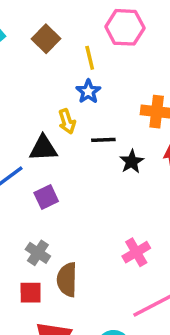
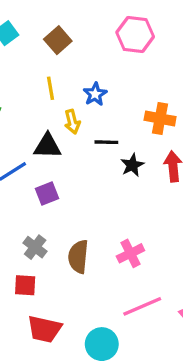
yellow line: (90, 58) -> (51, 88), moved
brown semicircle: (67, 280) -> (78, 257), moved

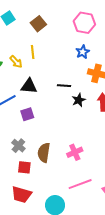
blue star: (95, 94) -> (83, 52), moved
yellow arrow: (72, 122) -> (16, 62), moved, turned -32
red square: (25, 285) -> (24, 167), moved

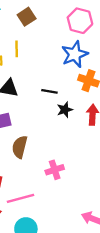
blue star: (83, 52) -> (75, 54), size x1.6
brown semicircle: (44, 153) -> (20, 147), moved
pink line: (80, 184) -> (21, 198), moved

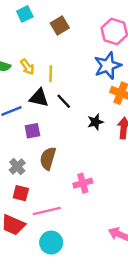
yellow line: (17, 49) -> (51, 74), moved
black line: (49, 91) -> (64, 101), moved, turned 35

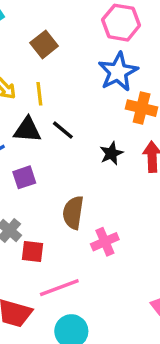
brown square: (60, 25) -> (44, 44), moved
brown semicircle: (48, 158) -> (73, 213), moved
red square: (21, 193) -> (32, 252), moved

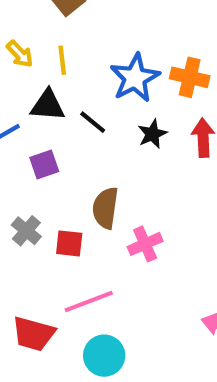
blue star: (118, 72) -> (135, 78), moved
black line: (63, 130) -> (93, 122), moved
red square: (32, 252) -> (69, 243), moved

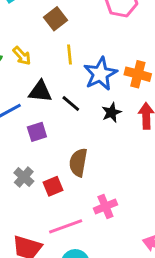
yellow line: (62, 60) -> (69, 55), moved
red square: (69, 243) -> (53, 186), turned -30
pink cross: (145, 244) -> (105, 206), moved

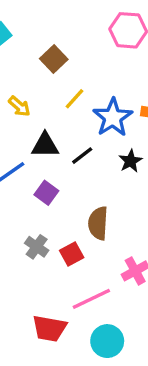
yellow line: (69, 55) -> (74, 99), turned 54
black line: (71, 104) -> (82, 156), turned -72
purple square: (37, 132) -> (46, 193), turned -30

